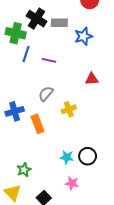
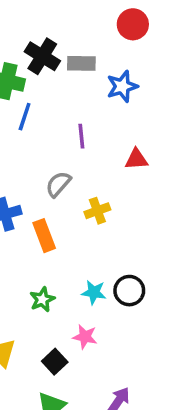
purple line: (49, 60) -> (81, 136), moved, turned 72
green star: (24, 170) -> (42, 299), moved
pink star: (72, 183) -> (85, 337), moved

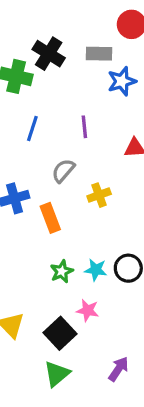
gray rectangle: (81, 63) -> (99, 54), moved
blue line: (25, 117) -> (32, 128), moved
green star: (42, 299) -> (62, 271), moved
black square: (55, 362) -> (60, 333), size x1.4

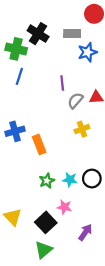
blue line: (32, 128) -> (19, 76), moved
gray semicircle: (63, 171) -> (75, 101), moved
yellow cross: (99, 195) -> (82, 129), moved
purple arrow: (119, 369) -> (85, 232), moved

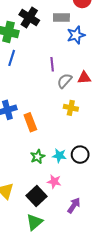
yellow cross: (82, 129) -> (71, 108), turned 32

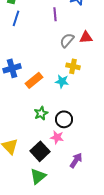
purple line: (52, 64) -> (55, 14), moved
orange rectangle: (30, 122) -> (34, 80), turned 72
black circle: (80, 155) -> (64, 119), moved
cyan star: (59, 156) -> (62, 81), moved

